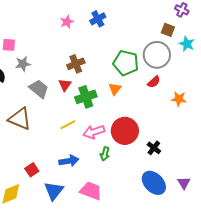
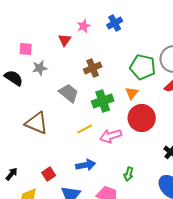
red triangle: (65, 85) -> (65, 40), moved
gray trapezoid: (39, 89) -> (69, 93), moved
red circle: (125, 131) -> (142, 118), moved
green arrow: (105, 154) -> (129, 174), moved

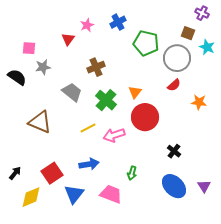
green pentagon: (143, 67) -> (146, 43), moved
green cross: (103, 101) -> (106, 100), turned -30
red square: (49, 174) -> (52, 173), size x1.5

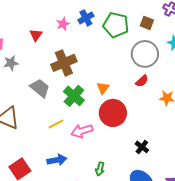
pink star: (87, 25) -> (63, 24), moved
brown square: (188, 33) -> (147, 23), moved
green pentagon: (146, 43) -> (116, 25), moved
brown cross: (96, 67) -> (64, 63), size x1.4

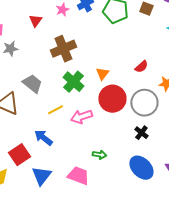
gray circle: (145, 54) -> (144, 103), moved
gray trapezoid: (40, 88) -> (32, 84), moved
blue arrow: (57, 160) -> (43, 138), moved, turned -132
green arrow: (100, 169) -> (99, 155), turned -96

